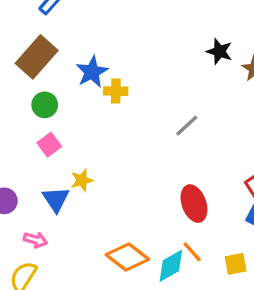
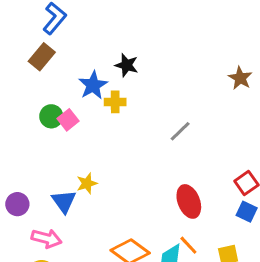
black star: (219, 51) -> (127, 65), moved
brown rectangle: (37, 57) -> (42, 57), moved, size x0.7
pink square: (49, 145) -> (68, 120), moved
pink arrow: (35, 240) -> (47, 239), size x1.4

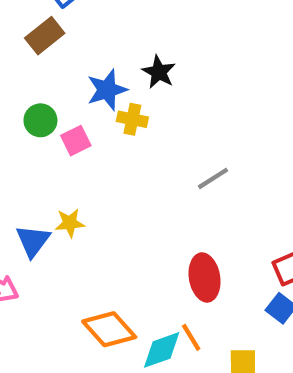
pink square: (68, 120) -> (76, 141), moved

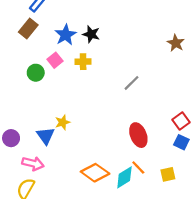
blue star: (107, 90) -> (66, 35), moved
pink square: (76, 141) -> (55, 60), moved

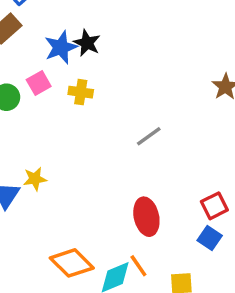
black star: (91, 34) -> (87, 43), moved

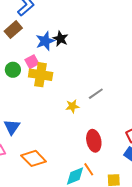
yellow cross: (81, 92) -> (41, 75), moved, size x1.6
yellow star: (35, 179) -> (72, 106), moved
orange diamond: (72, 263) -> (34, 158), moved

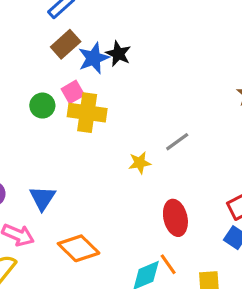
brown rectangle: (13, 30) -> (66, 44), moved

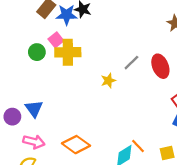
blue star: (94, 58) -> (67, 15), turned 30
blue triangle: (42, 198) -> (34, 109), moved
red ellipse: (175, 218) -> (160, 66), moved

